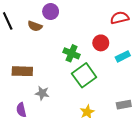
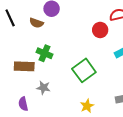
red circle: (101, 43) -> (100, 30), moved
green cross: (72, 53) -> (44, 53), moved

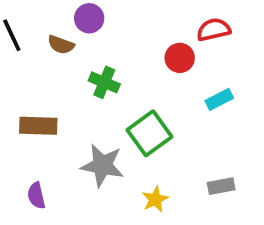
green cross: (44, 53) -> (104, 82), moved
gray star: (43, 88) -> (102, 165), moved, size x1.6

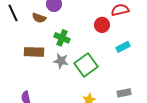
brown rectangle: (38, 126) -> (34, 52), moved
gray star: (102, 165) -> (61, 61), moved, size x0.7

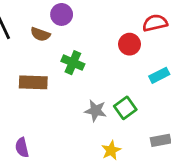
gray star: (61, 61) -> (96, 111), moved
green square: (86, 65) -> (125, 108), moved, size x0.7

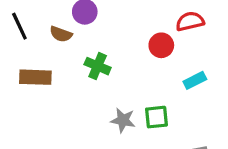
brown rectangle: (33, 82) -> (35, 77), moved
green square: (125, 108) -> (157, 117), turned 30

